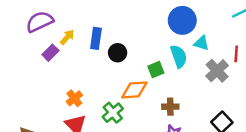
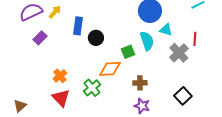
yellow arrow: (67, 37) -> (55, 12), moved

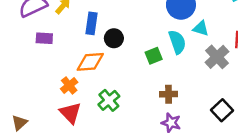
purple rectangle: (40, 38) -> (44, 38), turned 48
orange diamond: (110, 69) -> (90, 62), moved

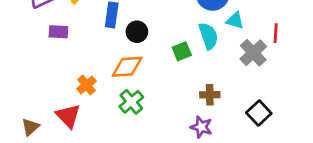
orange diamond: (90, 62) -> (127, 67), moved
brown cross: (169, 94) -> (210, 95), moved
red triangle: (70, 113) -> (68, 116), moved

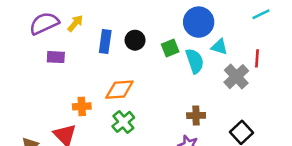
black circle: (137, 32) -> (135, 40), moved
green square: (182, 51) -> (170, 48), moved
orange cross: (86, 85) -> (82, 106), turned 36

